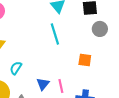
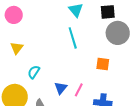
gray circle: (100, 29) -> (118, 33), size x1.5
pink line: (61, 86) -> (79, 90), turned 40

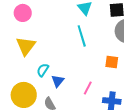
yellow triangle: (17, 48) -> (26, 46), size x1.5
blue triangle: (61, 88) -> (58, 81), moved

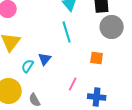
blue triangle: (58, 81) -> (45, 59), moved

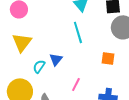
pink line: (73, 84) -> (76, 84), moved

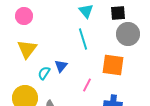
orange square: (108, 58) -> (113, 65), size x1.6
pink line: (76, 84) -> (87, 85), moved

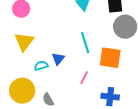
cyan line: (83, 39) -> (85, 43), moved
cyan semicircle: (44, 73) -> (41, 66), turned 40

